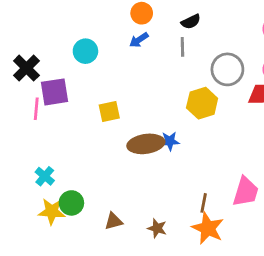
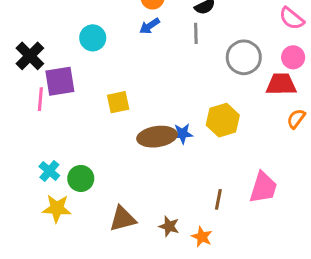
yellow hexagon: (202, 103) -> (223, 120), moved
green circle: (71, 203) -> (81, 178), moved
brown triangle: (114, 221) -> (123, 219), size x1.4
orange star: (208, 228) -> (202, 237), moved, size x0.6

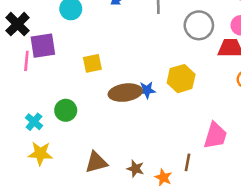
green circle: (81, 178) -> (66, 110), moved
brown line: (218, 199) -> (187, 162), moved

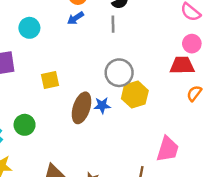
gray circle: (199, 25) -> (119, 73), moved
brown ellipse: (125, 93) -> (82, 108), turned -64

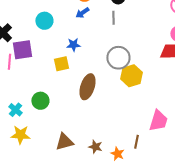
blue star: (102, 105) -> (73, 45), moved

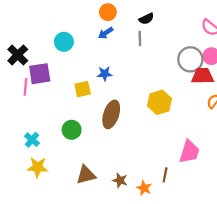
blue star: (73, 45) -> (105, 74), moved
gray circle: (118, 58) -> (190, 59), moved
green circle: (40, 101) -> (72, 130), moved

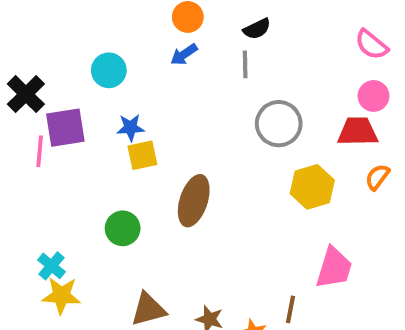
gray circle: (190, 59) -> (279, 124), moved
blue star: (105, 74) -> (131, 128), moved
yellow hexagon: (160, 102) -> (312, 187), moved
cyan cross: (32, 140) -> (52, 266), moved

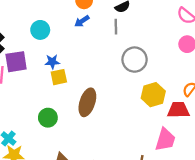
red trapezoid: (358, 132) -> (178, 110), moved

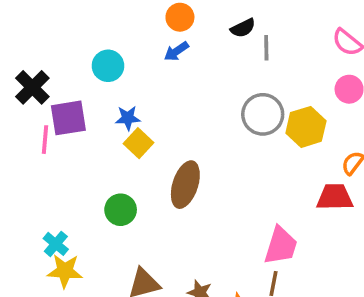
gray line: (116, 27) -> (266, 48), moved
yellow square: (59, 77) -> (139, 143), turned -35
yellow hexagon: (153, 95) -> (306, 127), moved
pink trapezoid: (165, 140) -> (281, 246), moved

